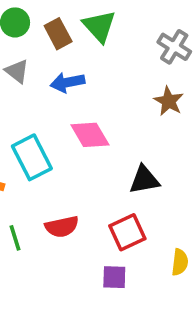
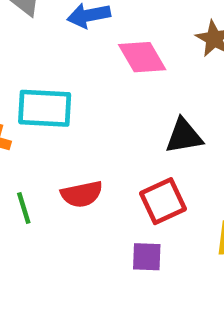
pink diamond: (90, 135) -> (142, 57), moved
cyan rectangle: (32, 157) -> (45, 108), turned -60

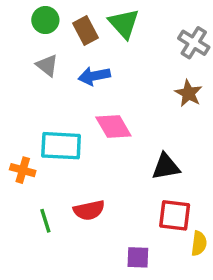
pink diamond: (142, 57) -> (113, 126), moved
red square: (163, 201) -> (175, 215), moved, turned 32

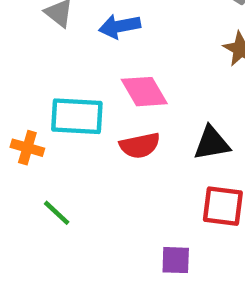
red semicircle: (89, 210) -> (140, 145), moved
green line: (45, 221) -> (57, 213), turned -30

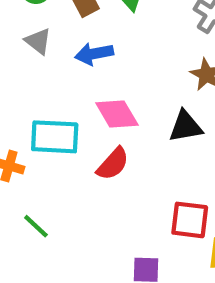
black triangle: (212, 143) -> (186, 126), moved
red semicircle: (140, 145) -> (113, 164), turned -36

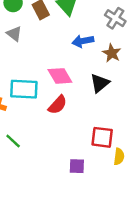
blue arrow: (94, 54) -> (83, 41), moved
black triangle: (186, 126) -> (100, 83), turned -30

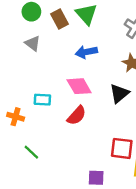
blue arrow: (83, 41) -> (86, 52), moved
cyan rectangle: (24, 89) -> (42, 100), size x0.6

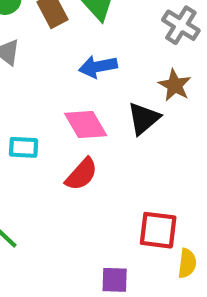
black triangle: (119, 93) -> (144, 118), moved

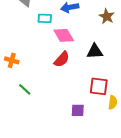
black triangle: (144, 118) -> (95, 51), moved, turned 36
cyan rectangle: (24, 147) -> (45, 18), moved

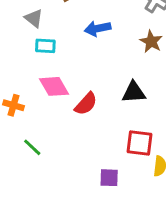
cyan rectangle: (45, 18) -> (45, 46), moved
pink diamond: (64, 35) -> (54, 86), moved

